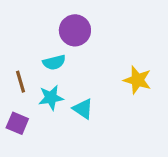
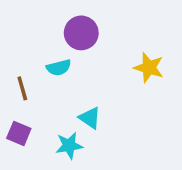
yellow star: (137, 80) -> (149, 68), moved
cyan star: (51, 98) -> (69, 146), moved

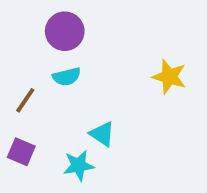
purple circle: (81, 33) -> (65, 31), moved
brown line: (22, 88) -> (25, 100), turned 50

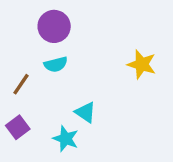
purple square: (21, 152) -> (18, 127), turned 30
cyan star: (79, 166) -> (66, 139), turned 30

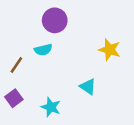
purple circle: (54, 26) -> (55, 20), moved
cyan triangle: (85, 112) -> (88, 87), moved

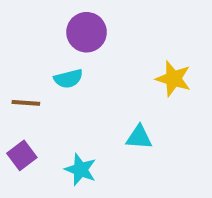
brown line: (16, 65) -> (26, 103), turned 60
cyan triangle: (88, 87) -> (139, 137), turned -30

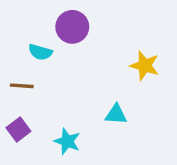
cyan semicircle: (68, 79) -> (40, 52), moved, turned 30

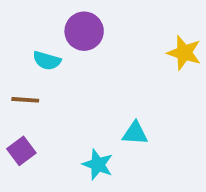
yellow star: (145, 66) -> (184, 53), moved
cyan star: (67, 141) -> (98, 165), moved

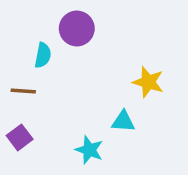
yellow star: (184, 53) -> (148, 82), moved
cyan semicircle: (47, 61) -> (43, 55), turned -95

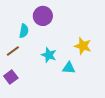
brown line: (23, 91) -> (13, 51), turned -40
cyan star: (89, 150) -> (49, 55), moved

